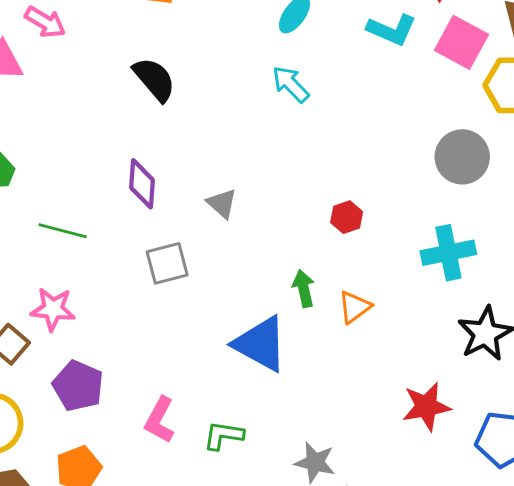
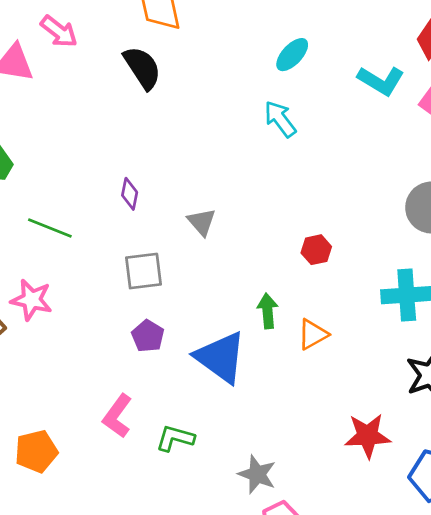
black semicircle: (154, 79) -> (142, 68), moved
purple diamond: (142, 184) -> (130, 194), size x0.7
purple pentagon: (78, 386) -> (148, 336), moved, size x0.7

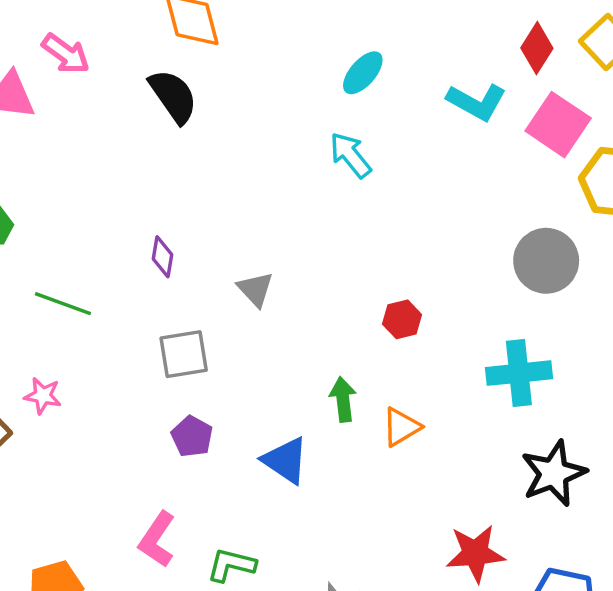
pink star: (31, 300) -> (43, 396), size x0.7
blue triangle: (221, 357) -> (285, 460), size x0.7

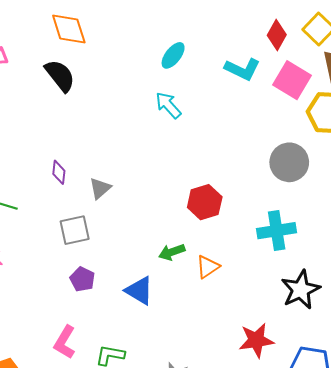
gray triangle: (255, 289) -> (100, 188), moved, turned 35
red hexagon: (402, 319) -> (205, 202), size x1.5
green arrow: (343, 399) -> (172, 252), turned -100

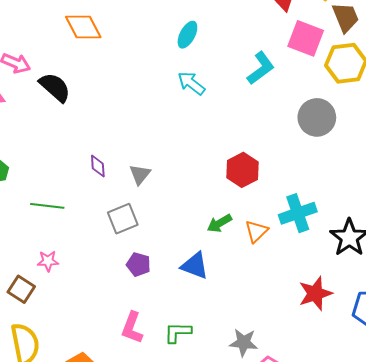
cyan L-shape: (242, 69) -> (261, 68), moved, turned -52
black semicircle: (60, 76) -> (55, 87), moved
cyan cross: (277, 231) -> (298, 213), moved

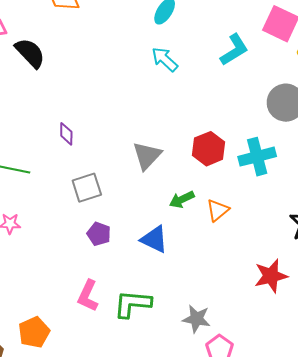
gray triangle: (140, 174) -> (147, 156), moved, size x1.4
cyan cross: (298, 213) -> (257, 157), moved
green L-shape: (178, 332) -> (132, 304), size x1.4

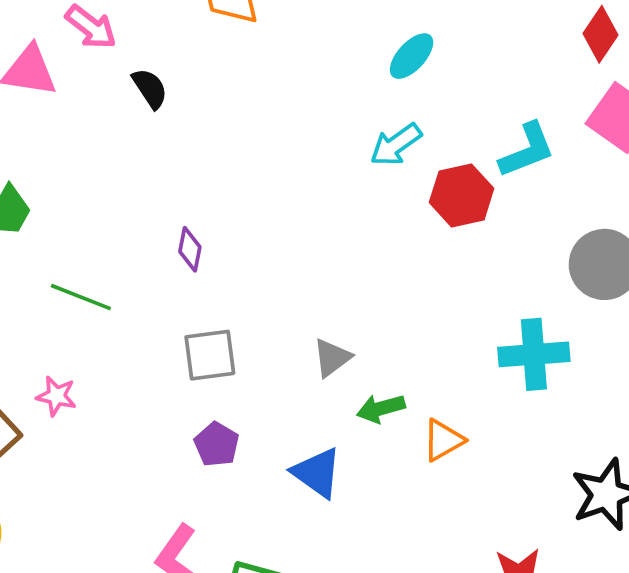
black semicircle: (30, 53) -> (150, 88), size x0.7
cyan arrow: (165, 59) -> (396, 145), turned -88
red hexagon: (209, 149) -> (462, 195), moved
gray triangle: (147, 156) -> (332, 358), moved, size x0.7

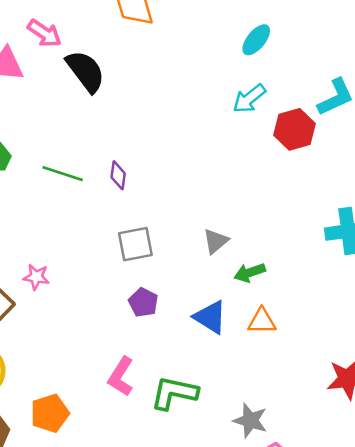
black semicircle: (150, 88) -> (86, 71), size x1.6
green line: (81, 297) -> (63, 174), moved
orange triangle: (443, 440) -> (262, 321), moved, turned 32

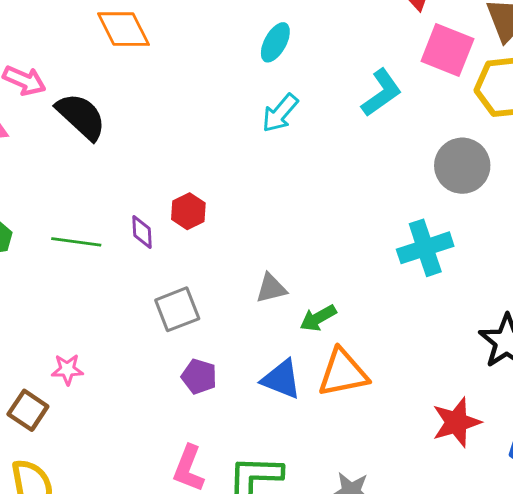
red hexagon: (294, 129) -> (188, 211), moved, size x0.7
gray triangle: (216, 241) -> (271, 288), turned 36
orange triangle: (262, 321) -> (343, 373), size x1.5

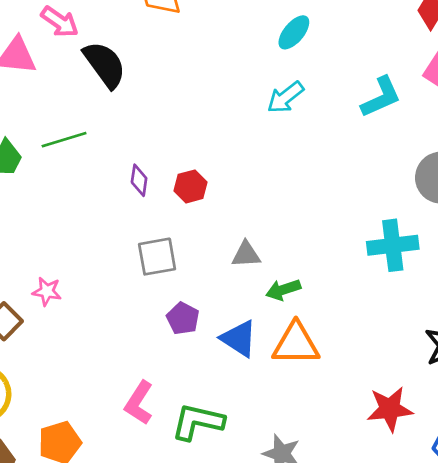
red hexagon: (188, 211) -> (191, 186), moved
green line: (76, 242) -> (64, 140), moved, turned -36
purple pentagon: (199, 376) -> (183, 318), moved

